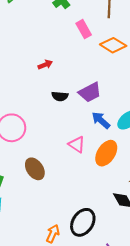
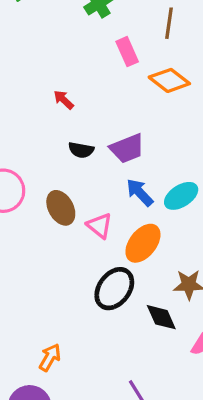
red arrow: (45, 65) -> (64, 100), turned -120
brown ellipse: (35, 169) -> (61, 208), moved
black ellipse: (83, 222) -> (114, 289), moved

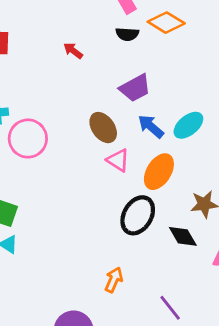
black semicircle: (81, 150) -> (127, 34), moved
brown ellipse: (61, 208) -> (103, 128), moved
orange arrow: (50, 357) -> (114, 280), moved

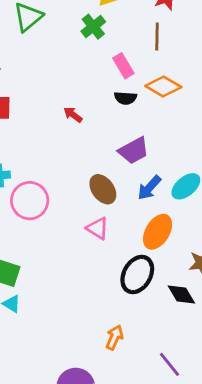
blue arrow: (151, 126) -> (149, 188), turned -88
pink triangle: (118, 160) -> (98, 228), moved

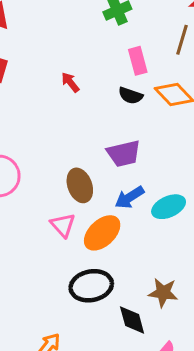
red arrow: (73, 115) -> (70, 82), moved
orange ellipse: (158, 232) -> (102, 233), moved
black ellipse: (137, 274) -> (91, 286), turned 33

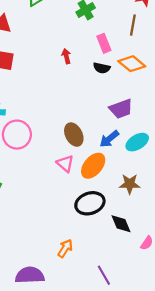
red arrow: (70, 82) -> (66, 56), moved, turned 32
purple trapezoid: (124, 154) -> (121, 109), moved
brown star: (163, 293) -> (130, 184), moved

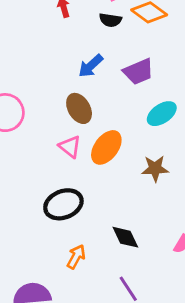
blue arrow: (109, 139) -> (91, 66), moved
black ellipse: (90, 203) -> (63, 204), moved
black diamond: (121, 224) -> (125, 237), moved

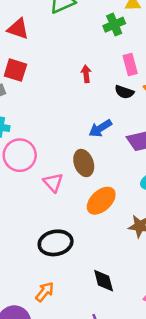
pink triangle: (70, 147) -> (53, 183), moved
orange arrow: (76, 257) -> (45, 292), moved

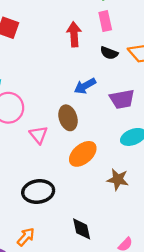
pink rectangle: (130, 65) -> (105, 21), moved
red arrow: (86, 74) -> (74, 34), size x1.5

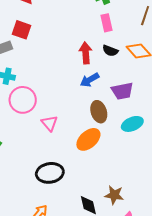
red arrow: (74, 34) -> (86, 53), moved
brown ellipse: (68, 118) -> (99, 112), moved
brown star: (118, 179) -> (114, 195), moved

